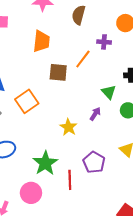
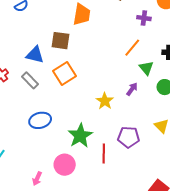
orange line: (83, 59) -> (132, 48), moved
brown square: (58, 72) -> (61, 41), moved
purple pentagon: (94, 162) -> (129, 137), turned -30

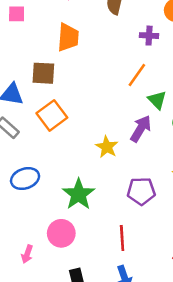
purple arrow: (132, 89) -> (141, 129), size x1.5
red line: (104, 153) -> (122, 238), moved

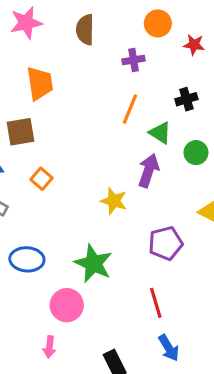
orange square: (52, 115) -> (42, 179), size x0.6
blue ellipse: (25, 179) -> (27, 259), turned 36
pink circle: (61, 233) -> (67, 305), moved

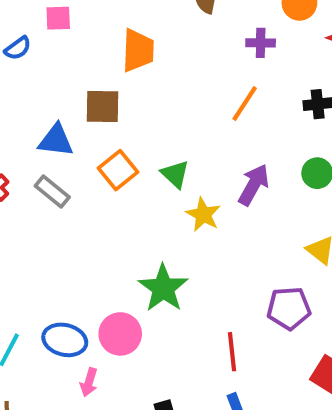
green triangle: (160, 133) -> (175, 174), moved
orange square: (42, 179) -> (118, 170), size x1.4
purple pentagon: (166, 243) -> (289, 308), moved
blue ellipse: (27, 259) -> (65, 340), moved

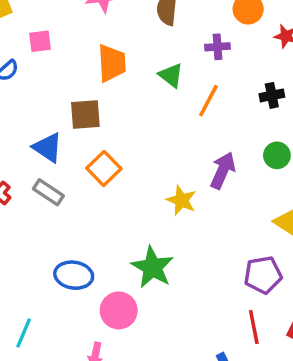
blue triangle: (56, 140) -> (48, 148), turned 32
green triangle: (175, 174) -> (171, 75), moved
blue ellipse: (65, 340) -> (74, 275), moved
red line: (232, 352) -> (254, 327), moved

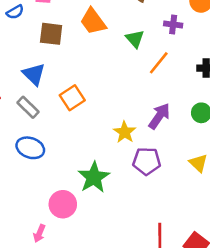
orange trapezoid: (112, 63) -> (93, 21), turned 136
brown square: (85, 114) -> (51, 34), moved
blue ellipse: (74, 275) -> (30, 148), moved
purple pentagon: (263, 275) -> (147, 161), moved

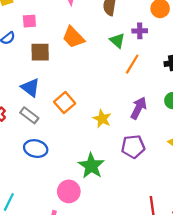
green triangle: (135, 39) -> (117, 41), moved
yellow star: (125, 132) -> (102, 119), moved

